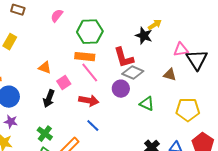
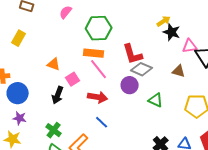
black star: (144, 36) -> (172, 32), moved

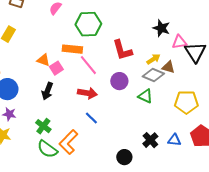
yellow arrow: (164, 21) -> (153, 59), moved
orange rectangle: (94, 53) -> (72, 49), moved
gray diamond: (142, 69) -> (153, 75), moved
pink square: (73, 79) -> (56, 68), moved

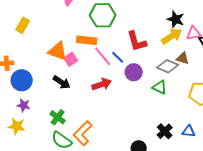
yellow arrow: (153, 59) -> (172, 36), moved, size x1.5
orange triangle: (43, 60) -> (58, 51), size x1.5
black arrow: (47, 91) -> (62, 82), turned -78
red arrow: (87, 93) -> (102, 84), turned -30
blue line: (91, 118) -> (118, 57), moved

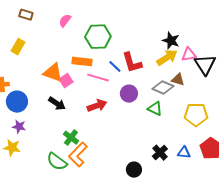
pink line: (103, 56) -> (98, 78), turned -35
blue line: (118, 57) -> (115, 67), moved
green cross: (58, 117) -> (71, 138), moved

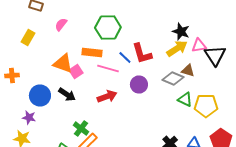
pink semicircle: (65, 21) -> (61, 24), moved
blue circle: (17, 102) -> (40, 96), moved
green triangle: (155, 109) -> (185, 100), moved

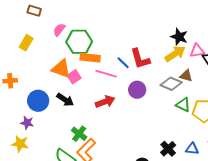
green hexagon: (108, 28) -> (79, 42), moved

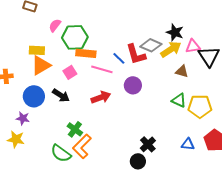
yellow rectangle: (26, 43) -> (37, 50), moved, turned 63
orange triangle: (61, 69) -> (41, 65), moved, turned -50
gray diamond: (171, 84) -> (151, 45), moved
black cross: (168, 149) -> (148, 144), moved

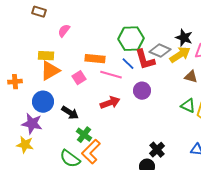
green hexagon: (75, 37) -> (131, 39), moved
black arrow: (61, 95) -> (70, 113), moved
purple star: (23, 118) -> (32, 124), size x1.5

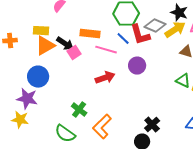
orange cross: (15, 82) -> (10, 41), moved
black arrow: (70, 113) -> (65, 44), moved
orange L-shape: (91, 152) -> (102, 127), moved

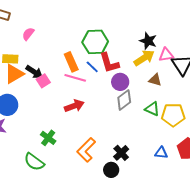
gray diamond: (155, 26) -> (124, 100), moved, turned -60
orange rectangle: (90, 34) -> (71, 62), moved, turned 60
purple circle: (137, 66) -> (120, 82), moved
orange L-shape: (102, 127) -> (86, 150), moved

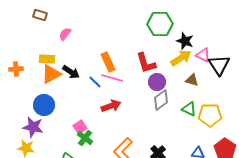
green hexagon: (95, 42) -> (160, 24), moved
pink triangle: (166, 55) -> (203, 55), turned 35
blue line: (92, 67) -> (95, 82), moved
pink square: (43, 81) -> (80, 127), moved

